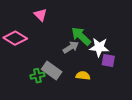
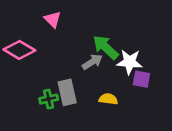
gray rectangle: (52, 71) -> (67, 92), turned 42

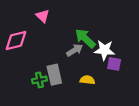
pink diamond: (19, 50) -> (16, 40), turned -45

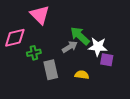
pink triangle: (43, 16) -> (40, 15), size x1.5
green cross: (39, 80) -> (34, 53), moved

